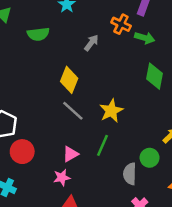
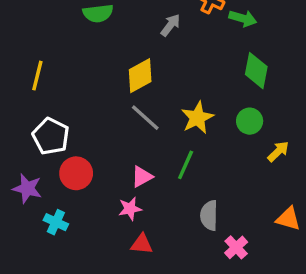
yellow diamond: (69, 80) -> (140, 76), turned 40
green circle: (150, 158) -> (250, 121), moved
gray semicircle: (130, 174) -> (209, 215), moved

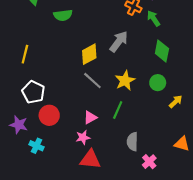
green arrow: (243, 18) -> (153, 18), turned -140
gray arrow: (170, 25) -> (119, 42), moved, size x1.5
red triangle: (142, 244) -> (90, 160), size x1.5

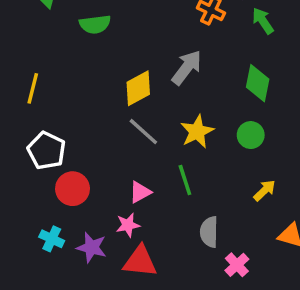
green arrow: (153, 18) -> (263, 21), moved
yellow arrow: (176, 102) -> (265, 190), moved
green line: (118, 110) -> (185, 180), turned -42
purple star: (19, 125) -> (92, 247), moved

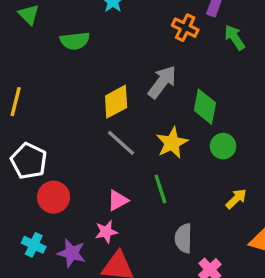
green diamond: (258, 83) -> (205, 107), moved

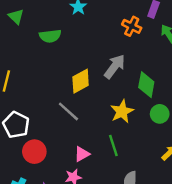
gray line: (121, 143) -> (68, 111), moved

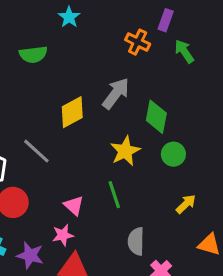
gray line: (68, 111) -> (36, 151), moved
pink triangle: (82, 154) -> (74, 206), turned -49

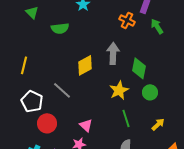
gray arrow: (116, 93) -> (113, 53), turned -35
green line: (114, 195) -> (126, 118), moved

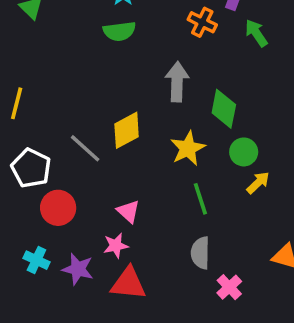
green semicircle: (60, 28) -> (119, 31), moved
yellow diamond: (85, 65) -> (127, 130), moved
yellow arrow: (158, 124) -> (258, 183), moved

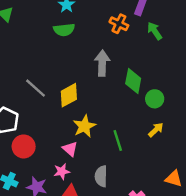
gray line: (85, 148) -> (36, 88), moved
yellow star: (188, 148) -> (84, 126), moved
green circle: (244, 152) -> (155, 99), moved
gray semicircle: (200, 253) -> (101, 176), moved

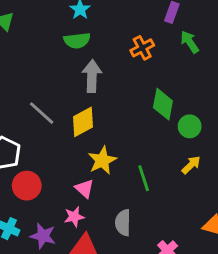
orange cross: (119, 24) -> (142, 48), moved, turned 36
gray arrow: (102, 63) -> (92, 76), moved

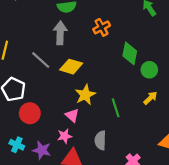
orange cross: (142, 48) -> (102, 27), moved
gray arrow: (92, 76) -> (60, 33), moved
yellow diamond: (83, 122) -> (71, 67), turned 45

